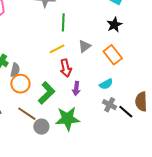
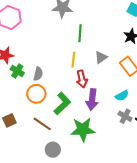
yellow line: (57, 49) -> (73, 60), turned -56
gray semicircle: (15, 70) -> (38, 74), moved
purple arrow: (76, 89) -> (92, 100), size x1.5
gray circle: (41, 127) -> (53, 150), moved

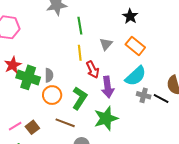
green cross: (17, 71) -> (28, 77), size x1.6
cyan semicircle: (122, 96) -> (136, 76), size x1.6

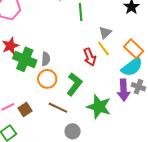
orange rectangle: (135, 46) -> (134, 49), moved
yellow line: (80, 53) -> (104, 49), moved, turned -35
purple arrow: (108, 87) -> (124, 90), moved
green star: (106, 118) -> (99, 107), turned 30

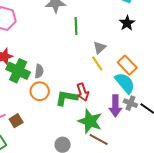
red arrow: (90, 57) -> (83, 92), moved
cyan semicircle: (132, 67) -> (125, 83), turned -95
green L-shape: (74, 84) -> (67, 98), turned -120
brown line: (58, 108) -> (99, 139), moved

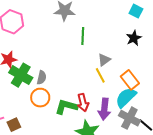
cyan semicircle: (125, 83) -> (126, 97), turned -100
gray cross: (130, 103) -> (129, 118), size x1.5
purple arrow: (115, 106) -> (104, 109), moved

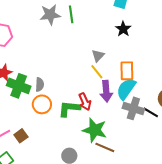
green line: (83, 36) -> (71, 14), moved
orange rectangle: (130, 80) -> (127, 71), turned 48
purple arrow: (104, 109) -> (106, 91), moved

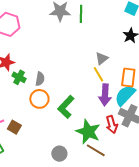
green cross: (19, 86) -> (19, 77), size x0.6
red arrow: (85, 102) -> (112, 124), moved
green L-shape: (69, 109) -> (66, 107), turned -60
brown square: (21, 136) -> (14, 127), turned -32

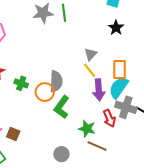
green cross: (19, 77) -> (21, 83), moved
gray semicircle: (40, 79) -> (56, 81), moved, size x1.5
orange circle: (39, 99) -> (45, 92), moved
green star: (88, 132) -> (87, 129), size x0.7

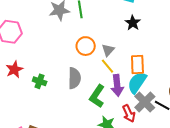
orange circle: (45, 92) -> (86, 46), moved
green L-shape: (62, 107) -> (97, 96), moved
gray cross: (126, 107) -> (145, 102), turned 30

